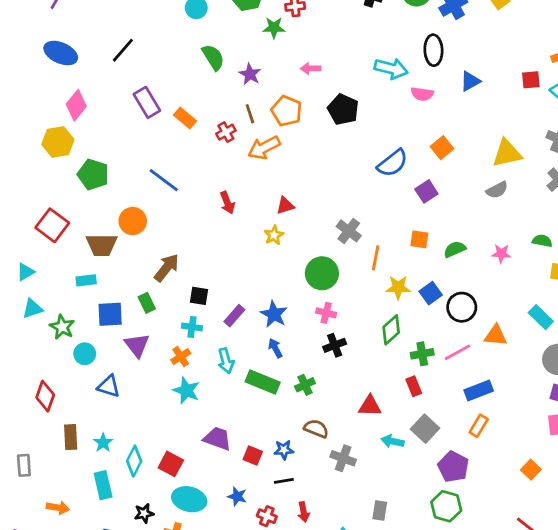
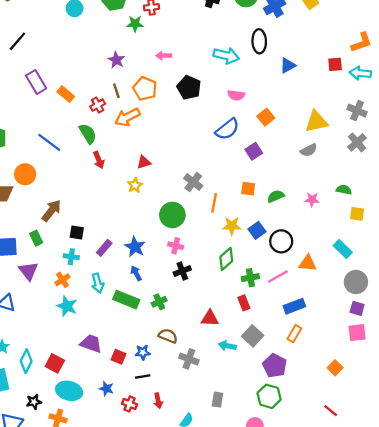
green semicircle: (213, 57) -> (88, 134), moved
pink semicircle: (422, 94) -> (236, 95), moved

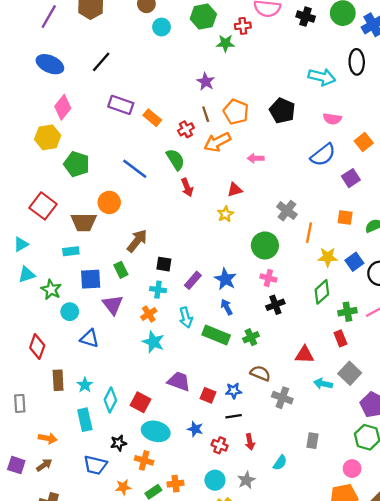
pink arrow: (164, 56) -> (256, 158), moved
purple rectangle: (36, 82) -> (121, 105), turned -40

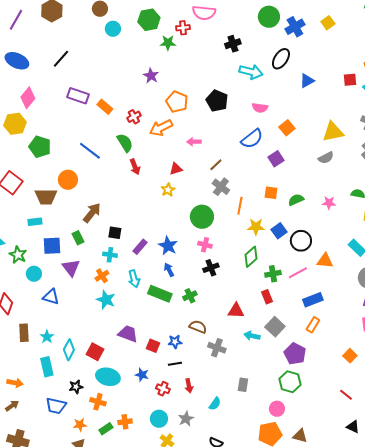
black cross: (306, 17) -> (233, 44), moved, turned -35
black ellipse: (357, 62) -> (281, 59), turned 35
brown line: (206, 114) -> (216, 165), moved, turned 64

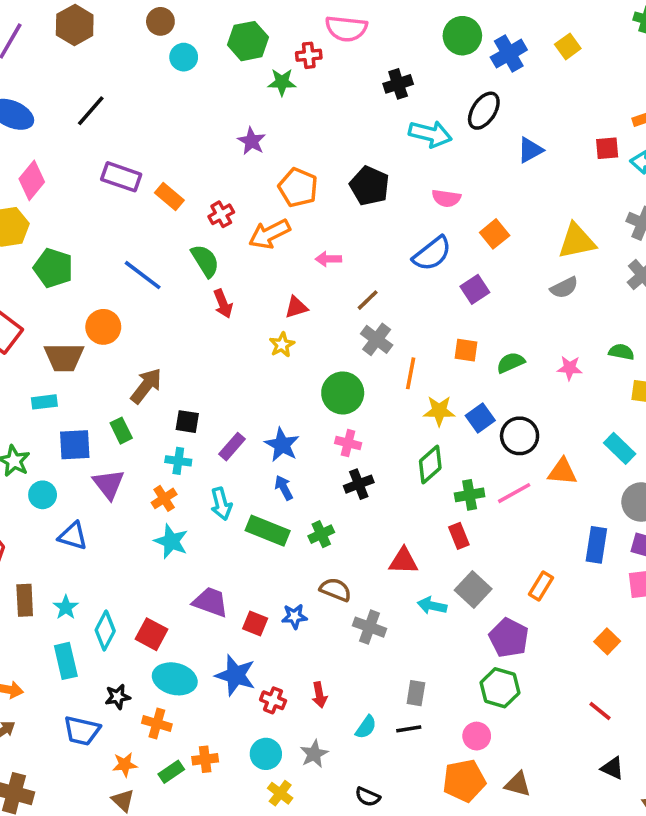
blue rectangle: (313, 300) -> (596, 545), moved, turned -60
black line: (175, 364) -> (409, 729), moved
blue star: (142, 375) -> (235, 675), size x1.6

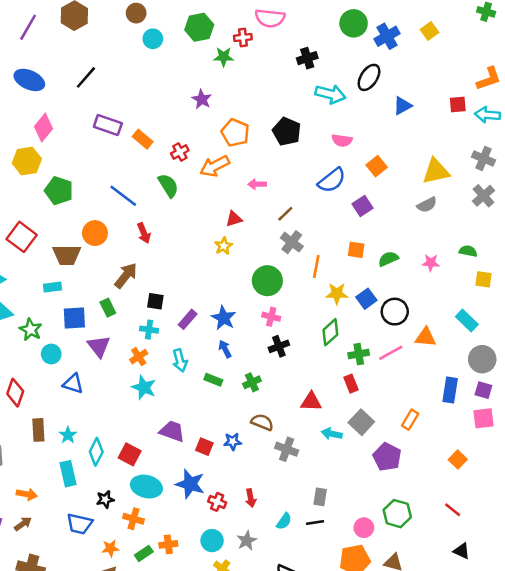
red arrow: (223, 304) -> (144, 233), moved
green rectangle: (268, 531) -> (213, 380), size x0.6
green hexagon: (500, 688) -> (397, 514), moved

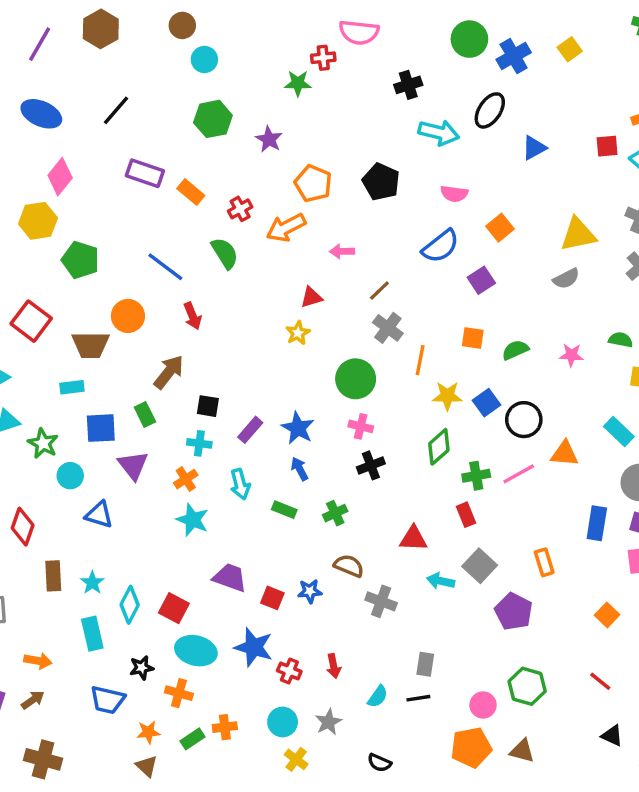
green hexagon: (199, 27) -> (213, 119), moved
orange rectangle: (410, 420) -> (544, 562), turned -48

